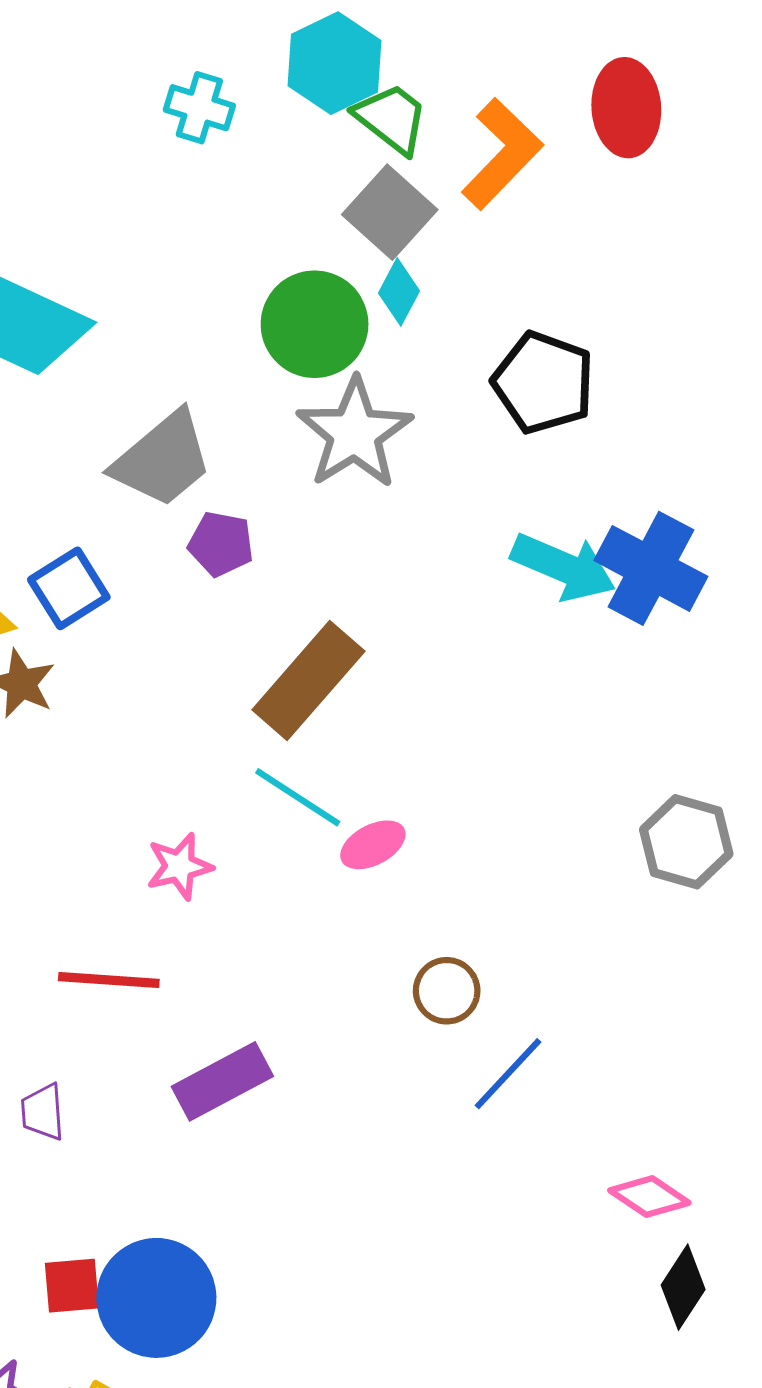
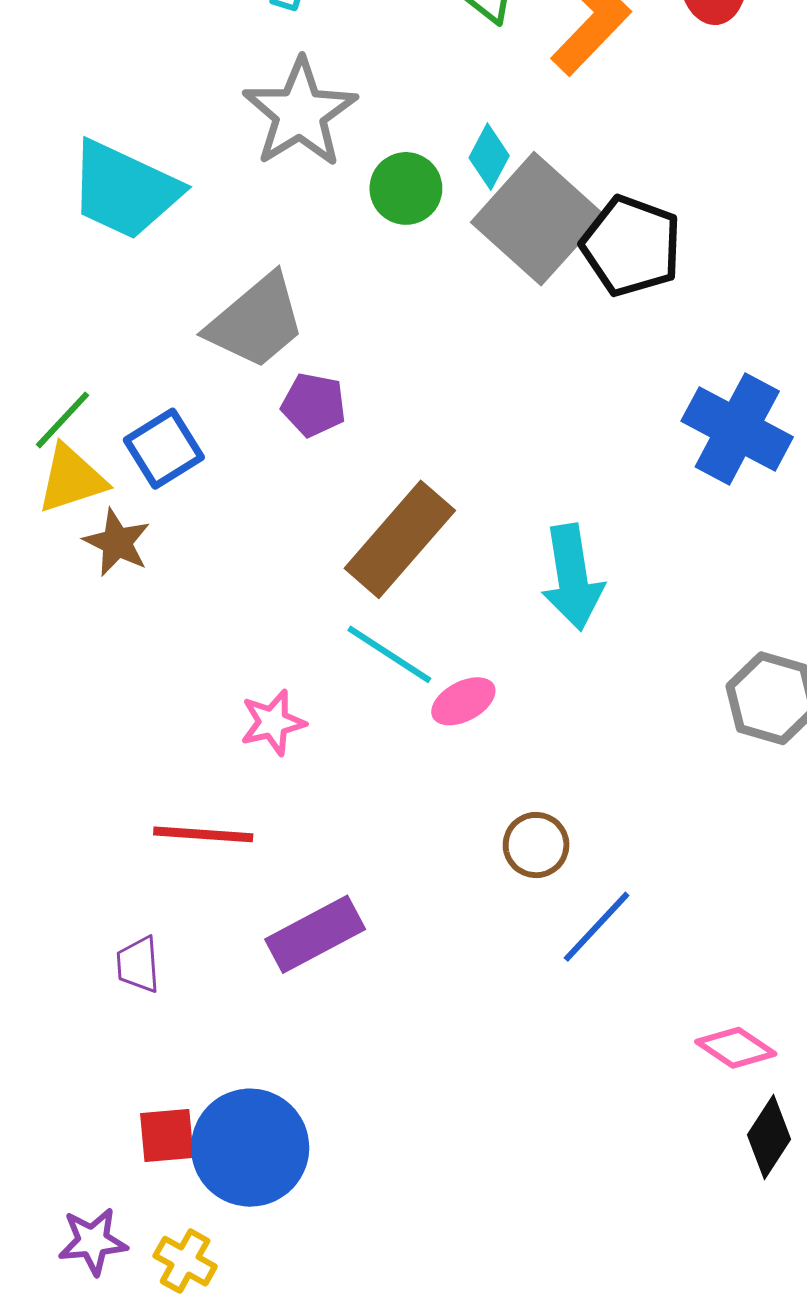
gray square: (390, 212) -> (538, 219), moved, size x1.4
green circle: (315, 324) -> (406, 188), size x0.7
gray star: (354, 433) -> (300, 113), moved
cyan arrow: (563, 567) -> (572, 577), moved, turned 58

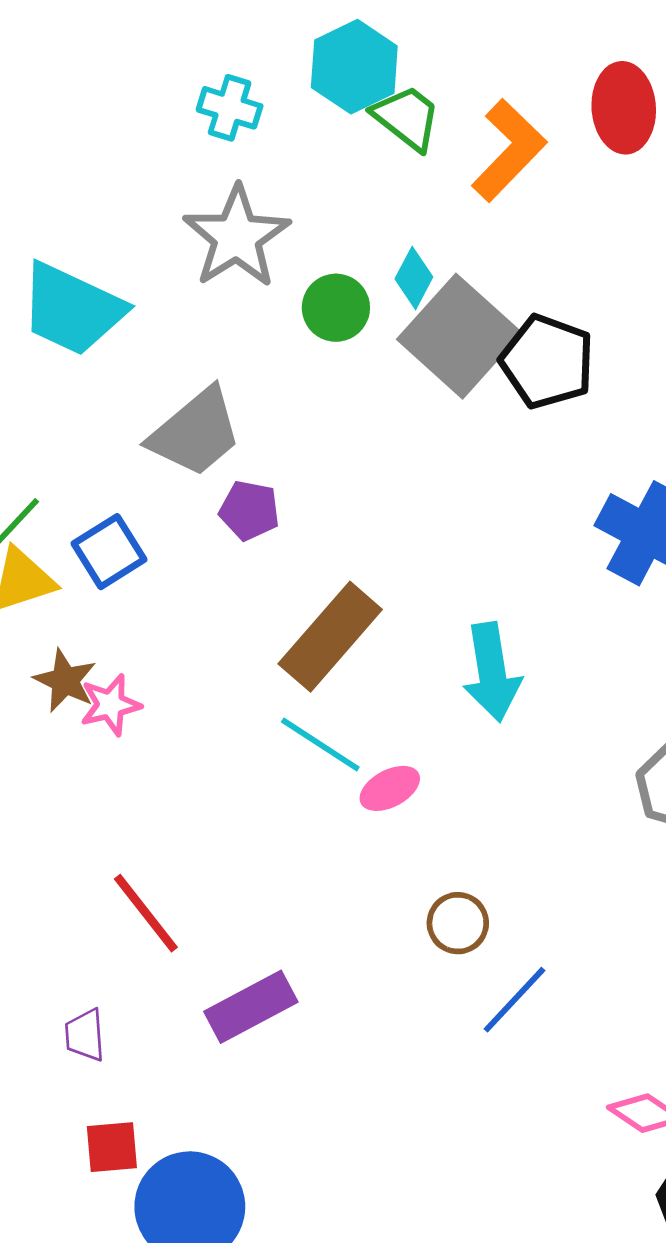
brown star: (117, 542) -> (65, 681), moved
pink star: (273, 722) -> (110, 705), moved
red line: (203, 834) -> (146, 913), turned 48
red square: (167, 1135) -> (112, 1147), moved

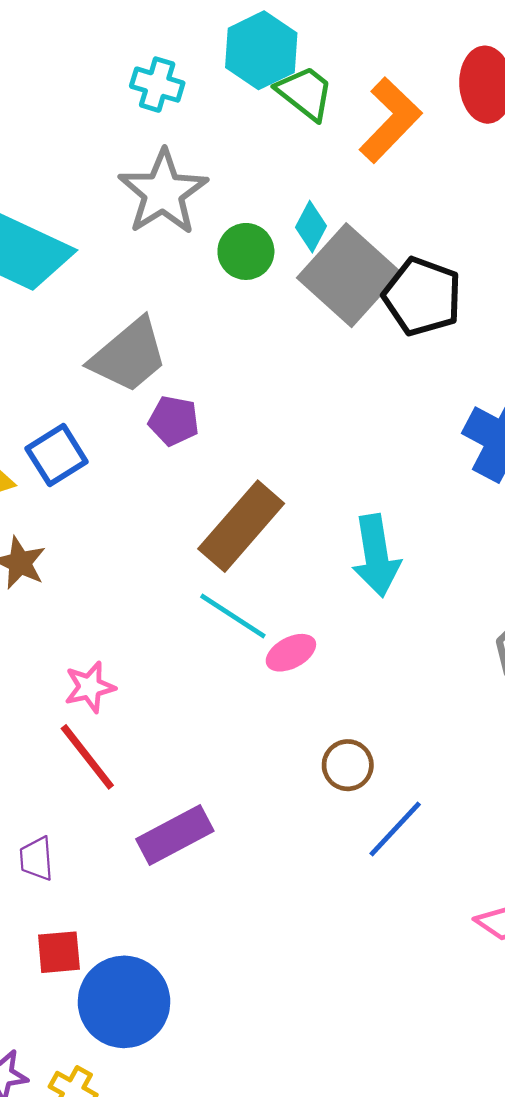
pink star: (110, 705) -> (90, 687), moved

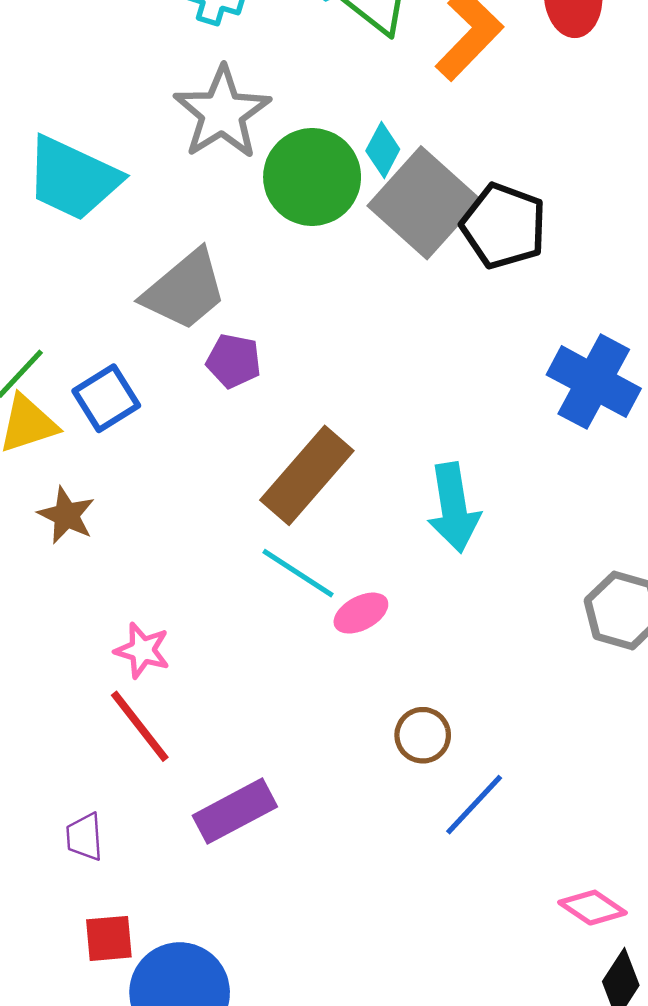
green circle: (246, 251) -> (312, 177), size x1.6
pink star: (90, 687) -> (142, 650), turned 30

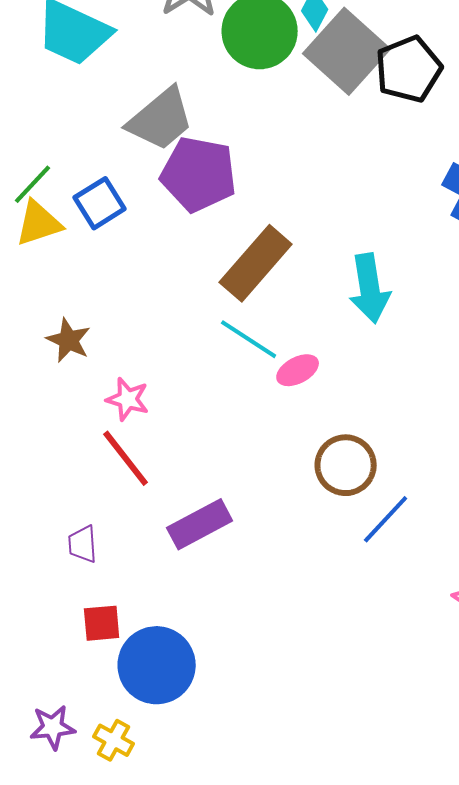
black pentagon: (504, 226) -> (409, 69), turned 30
purple pentagon: (234, 361) -> (199, 174), size x1.8
brown star: (66, 515) -> (69, 340), moved
brown circle: (423, 735) -> (346, 465), size x1.4

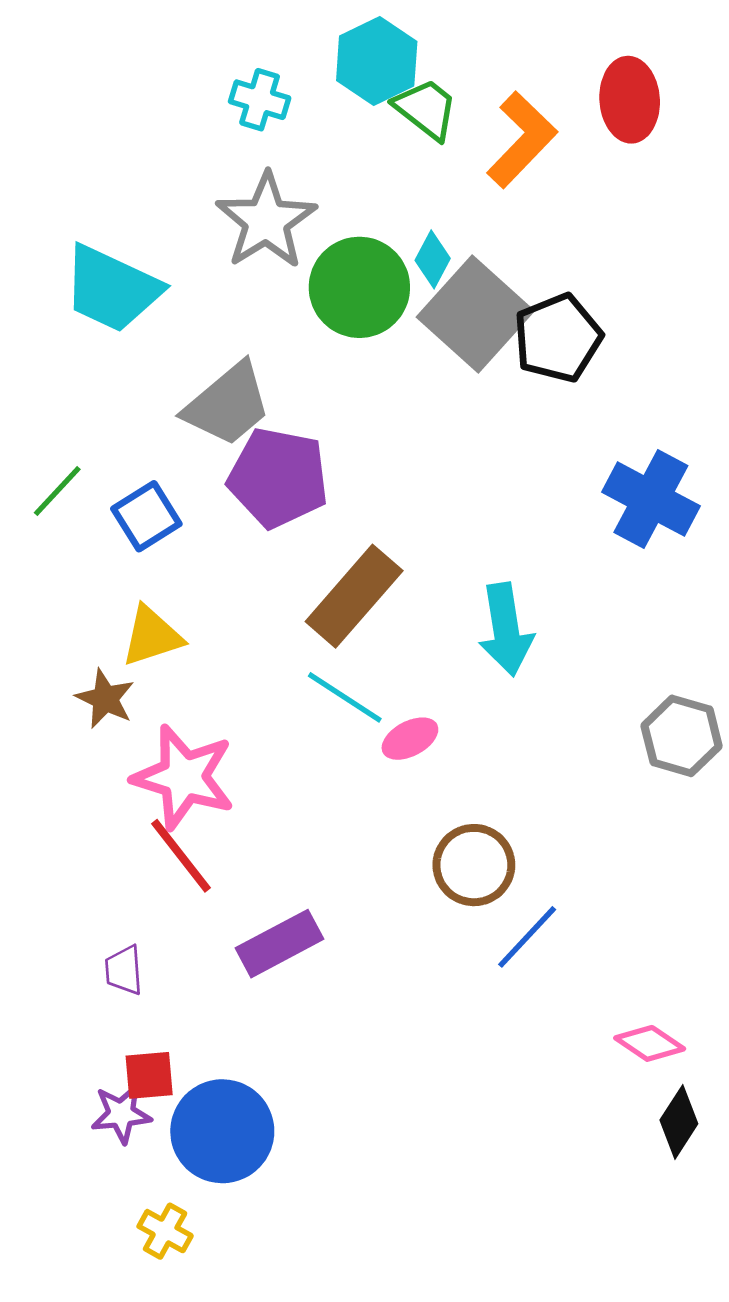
yellow triangle: (39, 223) -> (152, 636), moved
pink star: (128, 399) -> (184, 777), size x1.8
purple star: (53, 727) -> (121, 1114), moved

